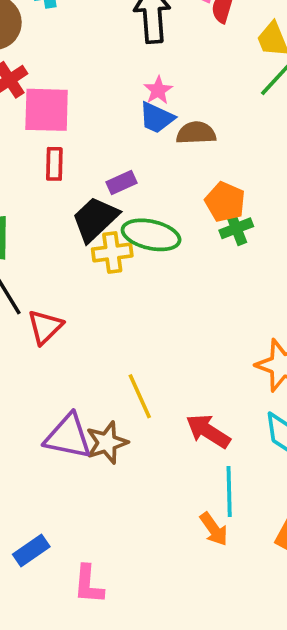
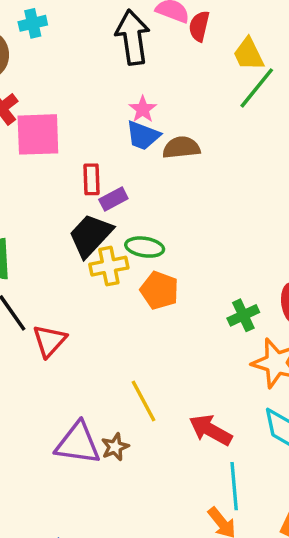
red rectangle: (54, 164) -> (91, 179), moved
orange pentagon: (225, 202) -> (159, 290), moved
green cross: (236, 228) -> (243, 315), moved
green ellipse: (151, 235) -> (145, 247), size x0.7
brown star: (107, 443) -> (115, 447), size x0.7

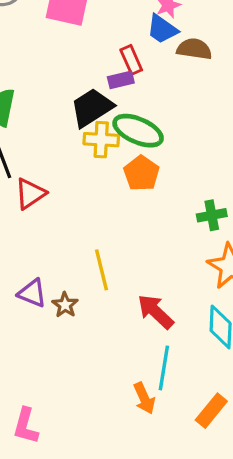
red rectangle: (91, 179) -> (131, 60), moved, turned -36
green ellipse: (145, 247) -> (138, 131), size x1.4
purple triangle: (78, 443) -> (32, 293), size x0.7
brown star: (115, 447) -> (65, 305), turned -30

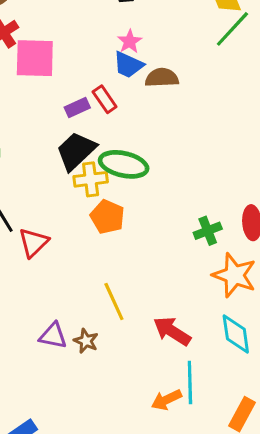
purple rectangle: (121, 80) -> (77, 107), moved
orange pentagon: (141, 173) -> (107, 217), moved
orange arrow: (144, 398) -> (166, 400), moved, turned 100

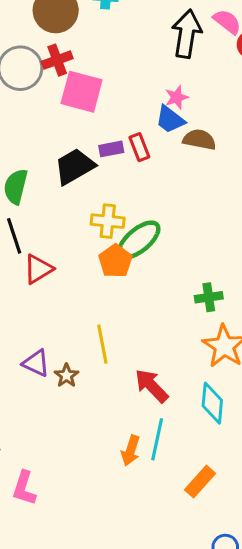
black trapezoid: (76, 151) -> (75, 166), moved
green ellipse: (124, 164) -> (139, 240), moved, turned -66
orange arrow: (166, 400) -> (131, 451), turned -60

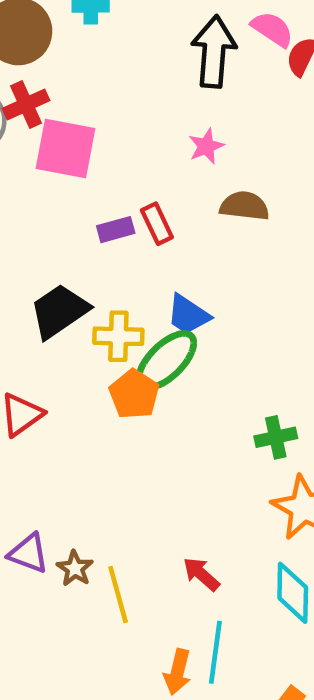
blue trapezoid: (170, 119) -> (188, 315), moved
black trapezoid: (75, 166) -> (59, 311), moved
yellow line: (102, 344) -> (118, 595), moved
red arrow: (152, 386) -> (201, 574), size x0.7

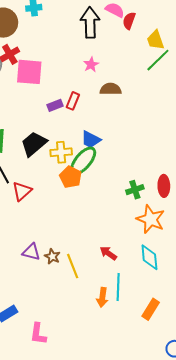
red rectangle: (157, 224) -> (73, 101), turned 54

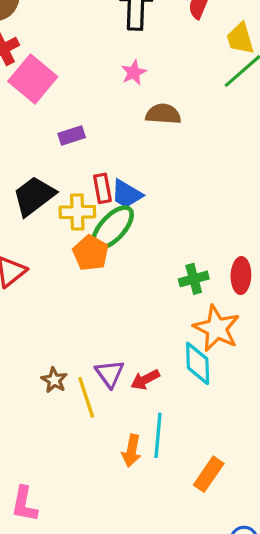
pink square: (29, 72) -> (33, 79), turned 32
red rectangle: (73, 101) -> (102, 188), moved, turned -36
purple triangle: (31, 252) -> (110, 374), moved, turned 36
red arrow: (108, 253) -> (145, 380), turned -66
cyan diamond: (149, 257) -> (198, 363), moved

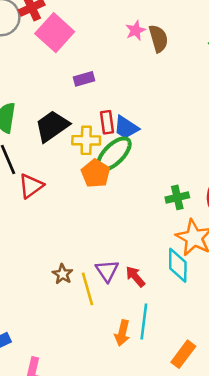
brown semicircle: (163, 114) -> (158, 39), moved, turned 68
red arrow: (145, 380) -> (135, 277), turned 75

